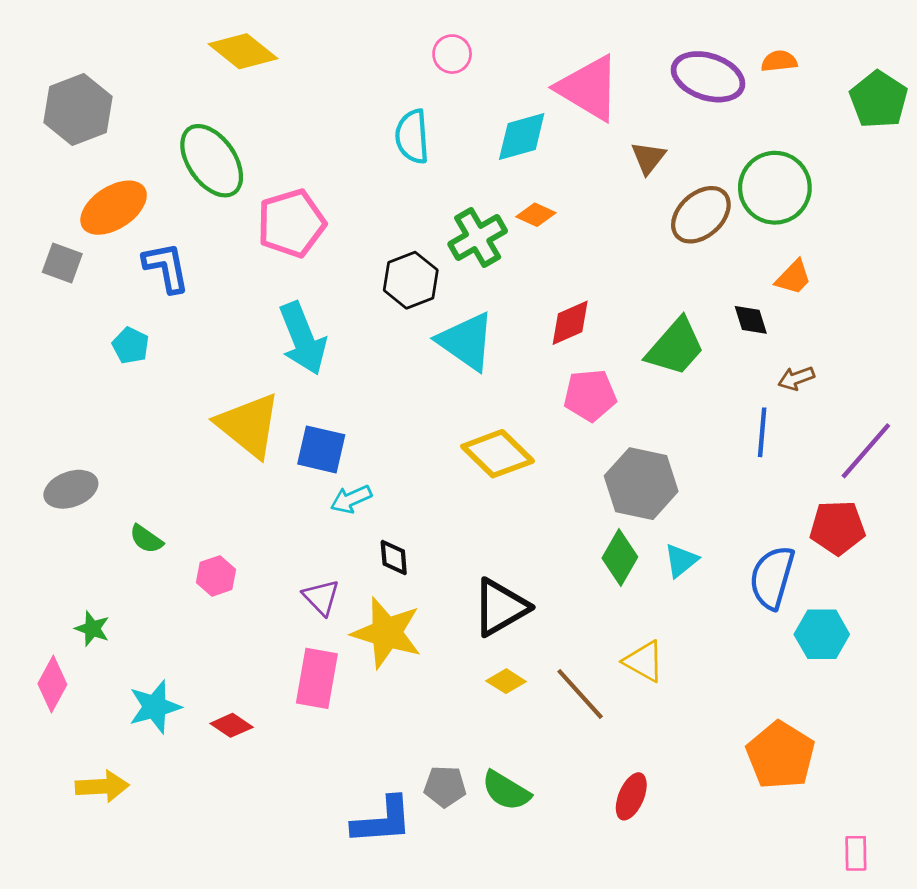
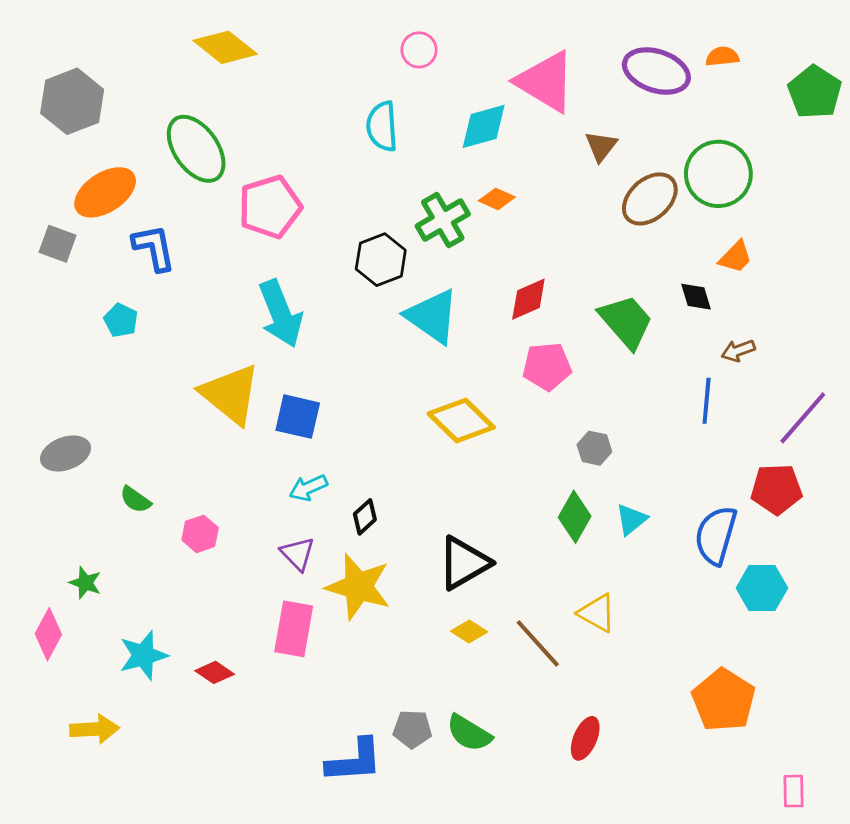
green trapezoid: (675, 347) -> (626, 322), turned -82
gray hexagon: (641, 484) -> (594, 448), size x0.5
cyan arrow: (351, 499) -> (308, 488), moved
black diamond: (394, 557) -> (365, 517), turned 52

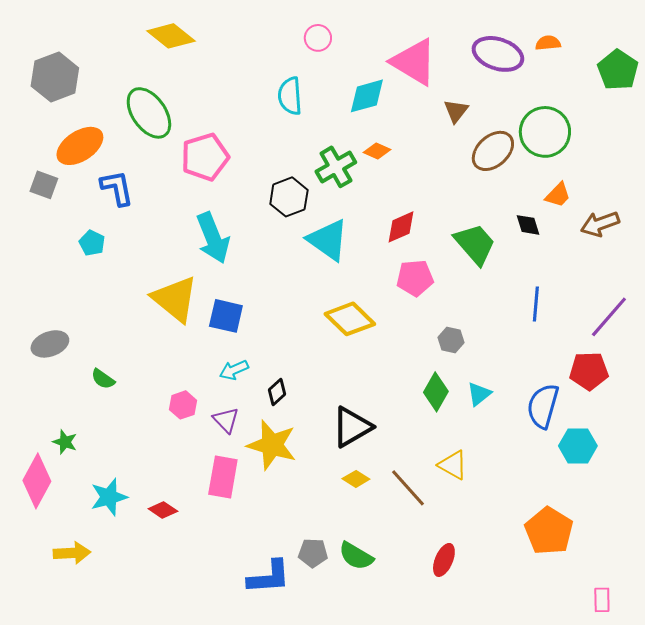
brown arrow: (738, 351) -> (600, 224), moved, size x1.5
pink hexagon: (200, 534) -> (183, 405), moved
pink diamond: (48, 634) -> (37, 481), size x1.4

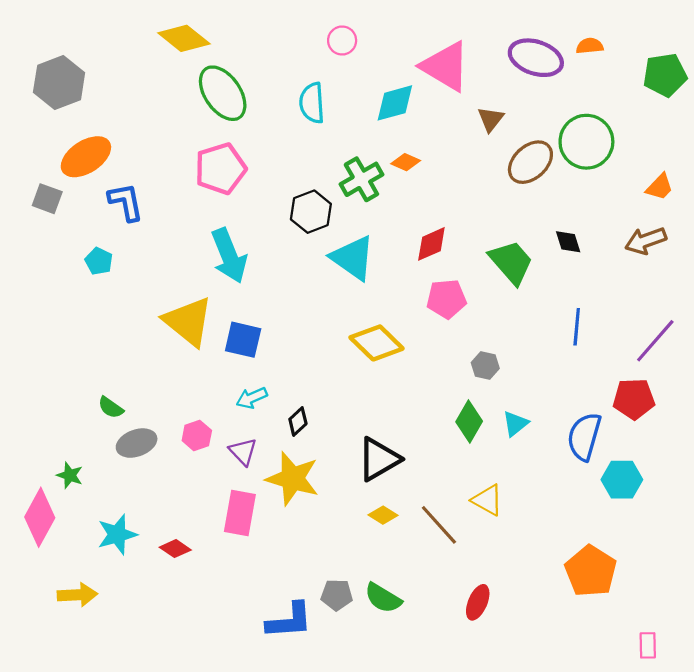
green pentagon: (618, 70) -> (665, 75), turned 30
green ellipse: (149, 113) -> (223, 93), moved
orange trapezoid: (558, 195) -> (660, 187), moved
gray ellipse: (50, 344) -> (137, 443), moved

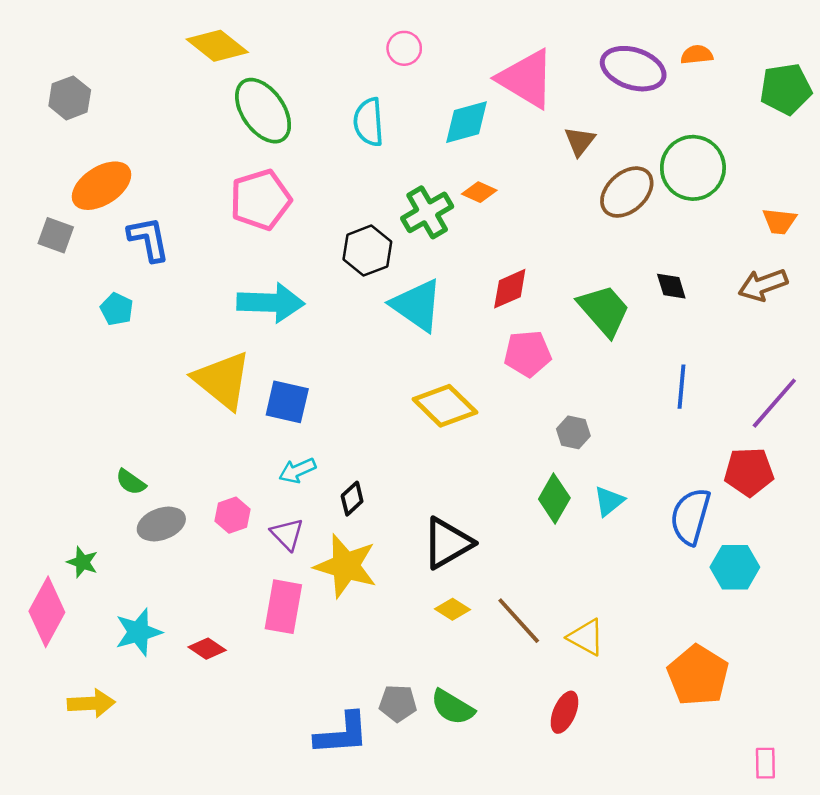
gray hexagon: (59, 82) -> (70, 98), size x0.7
orange trapezoid: (660, 187) -> (779, 221), turned 52
cyan arrow: (229, 256) -> (271, 303), turned -66
yellow triangle: (487, 500) -> (586, 637), moved

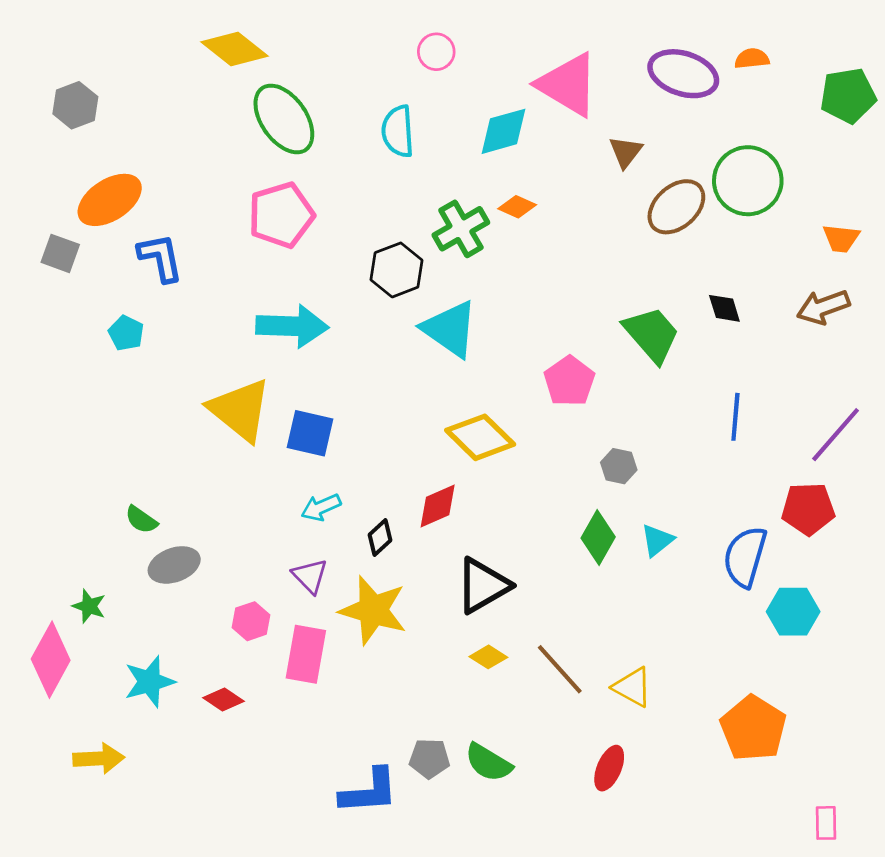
red diamond: (510, 289) -> (438, 506), moved
pink pentagon: (528, 354) -> (569, 381), turned -30
pink hexagon: (233, 515) -> (251, 621), moved

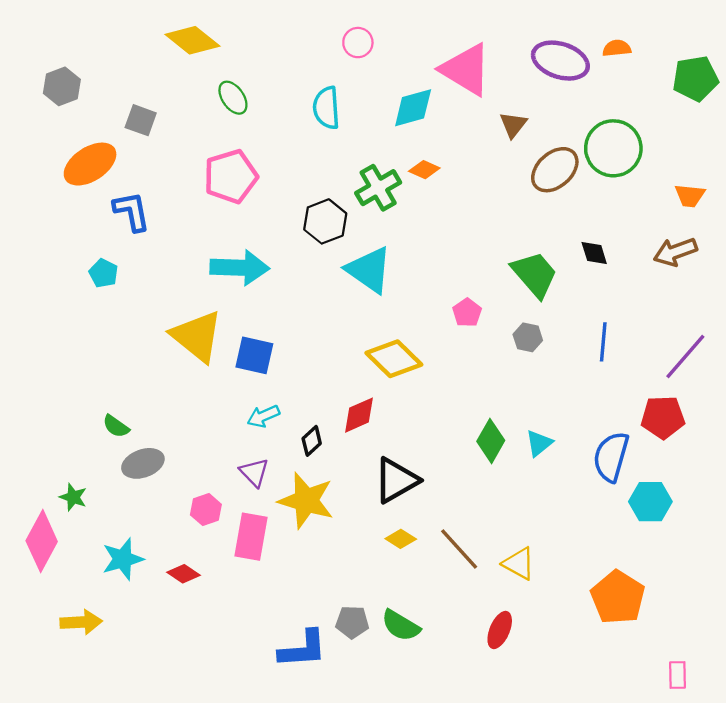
green ellipse: (284, 119) -> (233, 98), size x0.6
gray square: (60, 253) -> (141, 120), moved
pink pentagon: (569, 381) -> (467, 313), size x0.7
gray hexagon: (619, 466) -> (528, 337), moved

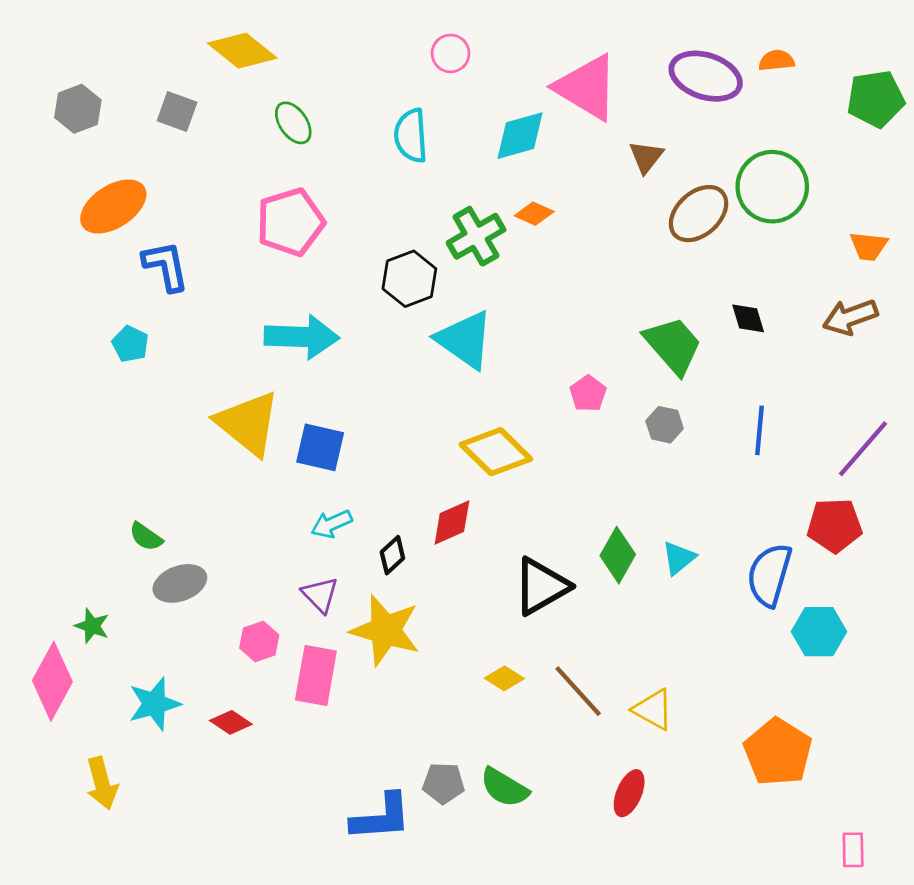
gray square: (141, 120) -> (177, 112), moved
black triangle: (396, 480) -> (541, 586), moved
yellow arrow: (81, 622) -> (102, 783), turned 78

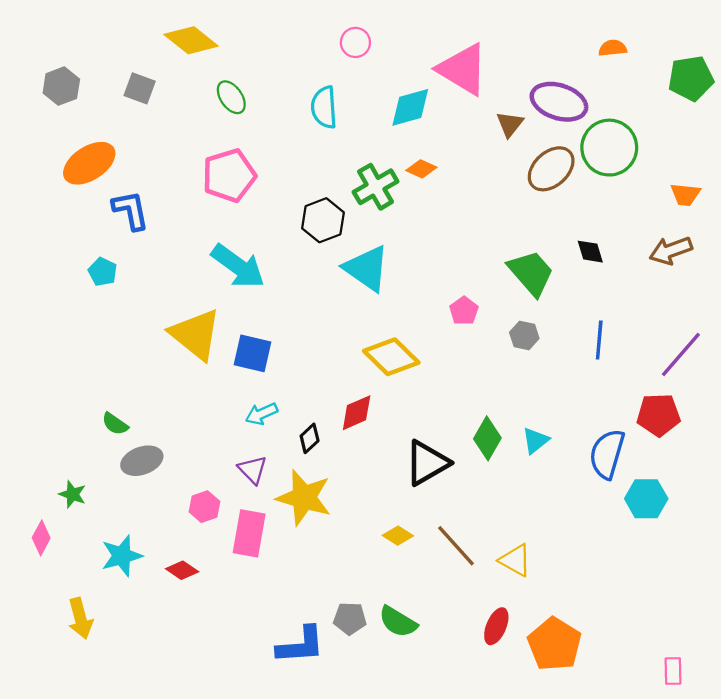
purple ellipse: (706, 76) -> (559, 102), moved
cyan arrow: (302, 337) -> (238, 266), turned 34
pink diamond: (52, 681) -> (41, 538), size x0.6
orange pentagon: (778, 752) -> (554, 644), moved

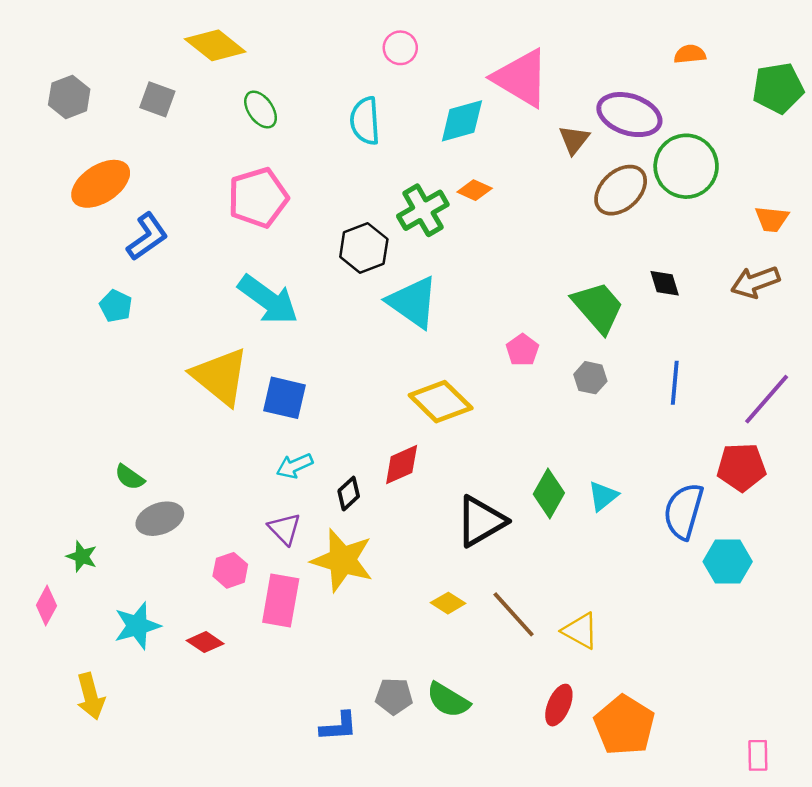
blue L-shape: (131, 210) -> (147, 237), turned 66
blue L-shape: (301, 645) -> (339, 726), size x0.7

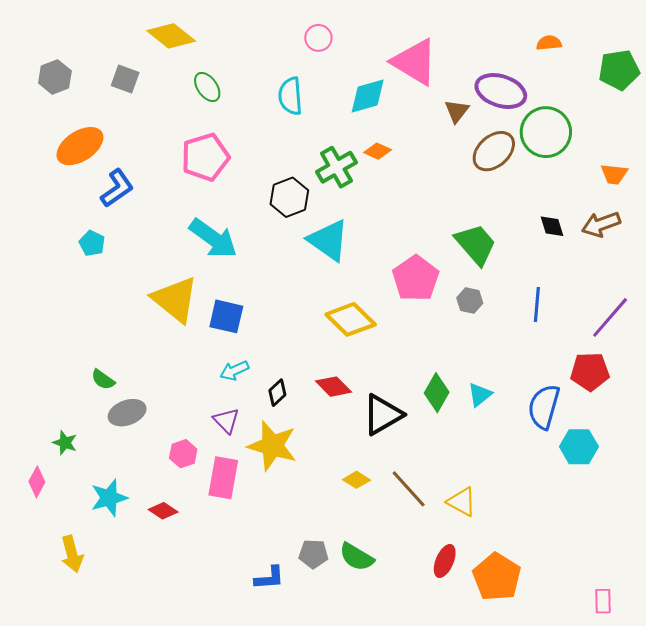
black diamond: (665, 283) -> (552, 226), moved
pink pentagon: (522, 350) -> (416, 278), size x1.8
red diamond: (402, 465) -> (333, 387), moved, turned 69

